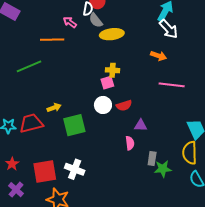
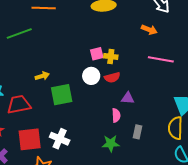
yellow cross: (112, 70) -> (111, 56), moved
red trapezoid: (31, 123) -> (19, 105), moved
green star: (163, 169) -> (111, 143), moved

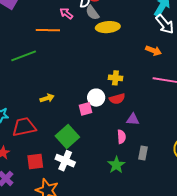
pink square: (97, 54) -> (85, 109), moved
green square: (62, 95) -> (67, 136), moved, turned -30
red square: (30, 139) -> (35, 162), size x0.7
green star: (111, 143) -> (116, 165), turned -30

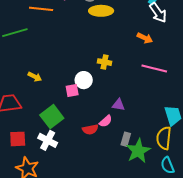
yellow arrow: (47, 98) -> (35, 77), turned 40
red semicircle: (117, 99) -> (90, 129), moved
pink semicircle: (121, 137) -> (106, 121), turned 48
green star: (116, 165) -> (138, 151), moved, size x1.4

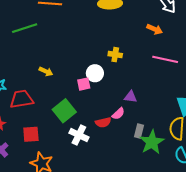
white cross: (48, 140) -> (79, 135), moved

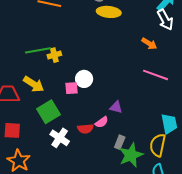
green line: (25, 28) -> (38, 50), moved
yellow cross: (115, 55) -> (54, 55), moved, turned -32
yellow arrow: (46, 71) -> (34, 84), moved, size x1.5

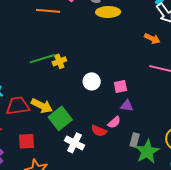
yellow arrow: (34, 84) -> (42, 106), moved
pink square: (71, 88) -> (120, 86), moved
red semicircle: (85, 129) -> (99, 131), turned 35

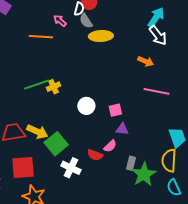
red square: (26, 141) -> (23, 167), size x1.4

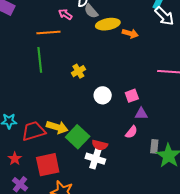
orange arrow: (146, 61) -> (130, 33), moved
green line: (37, 85) -> (40, 60), moved, turned -70
yellow cross: (54, 87) -> (78, 71), moved
red semicircle: (95, 155) -> (100, 145), moved

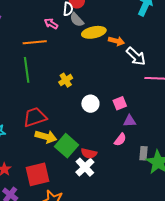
white arrow: (164, 16) -> (136, 56), moved
red trapezoid: (33, 131) -> (35, 117), moved
white cross: (95, 159) -> (85, 167), turned 30

